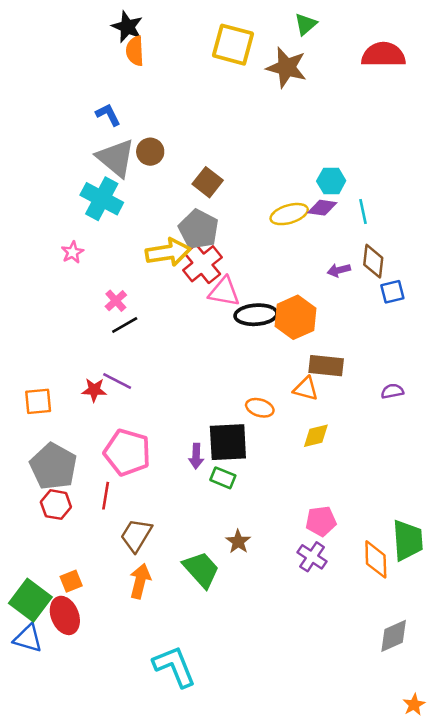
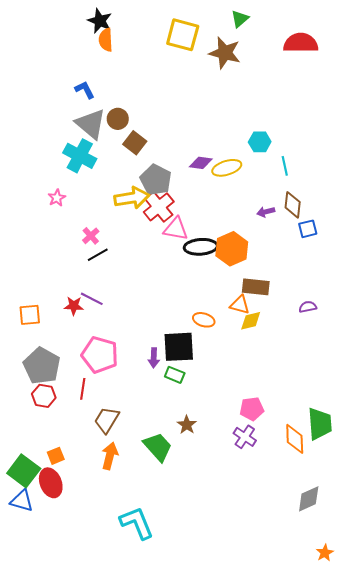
brown square: (208, 182) -> (135, 143), moved
purple diamond: (322, 208) -> (201, 163), moved
yellow diamond: (316, 436) -> (251, 321), moved

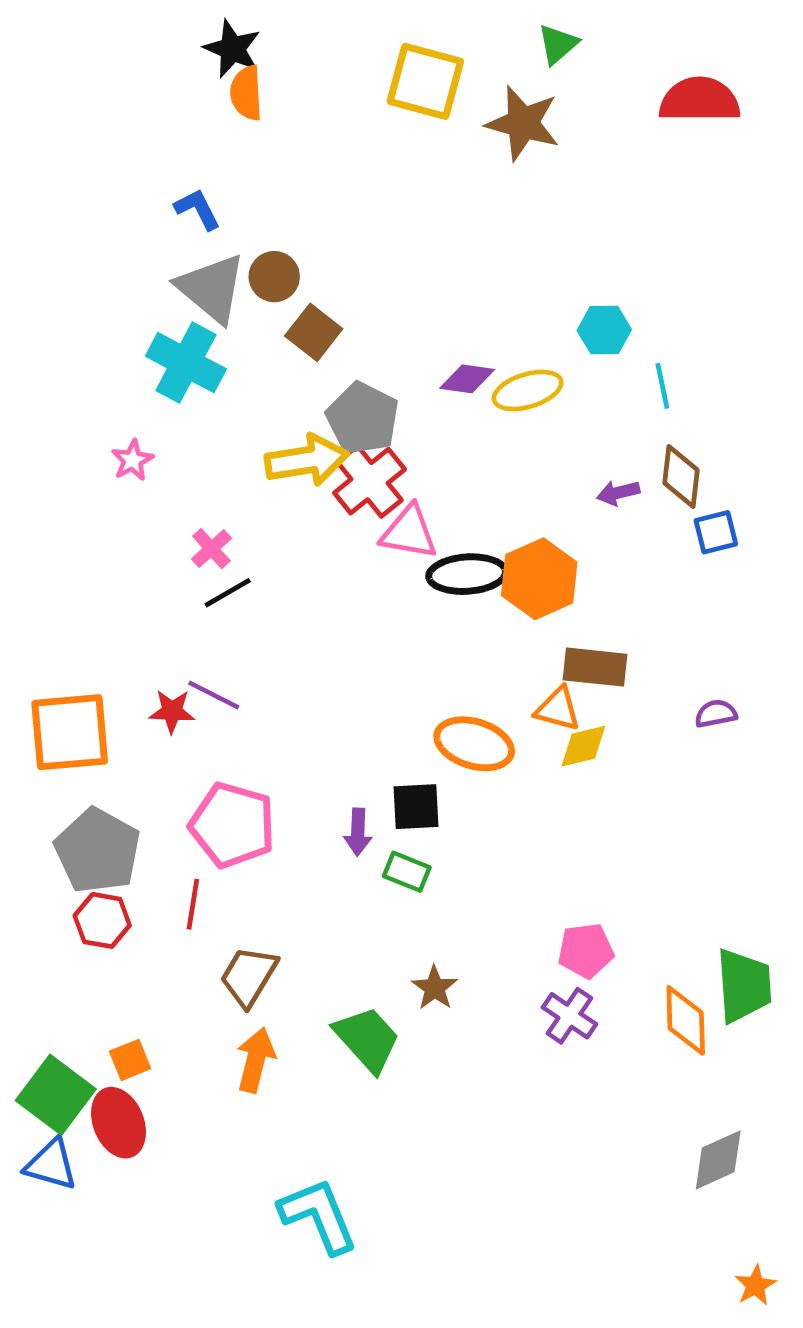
orange square: (30, 315) -> (70, 732), size x1.6
orange ellipse: (204, 320) -> (474, 744), size x1.5
black square: (179, 347) -> (416, 807), size x0.7

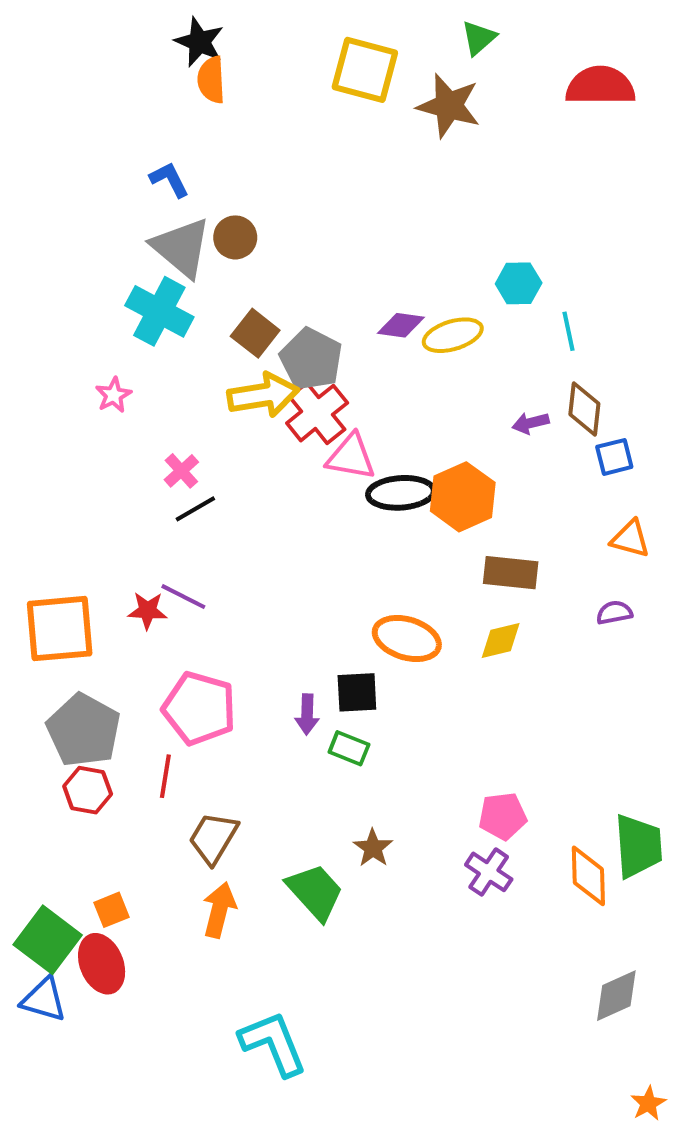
brown square: (314, 332) -> (255, 333), moved
orange triangle: (558, 709) -> (630, 539), moved

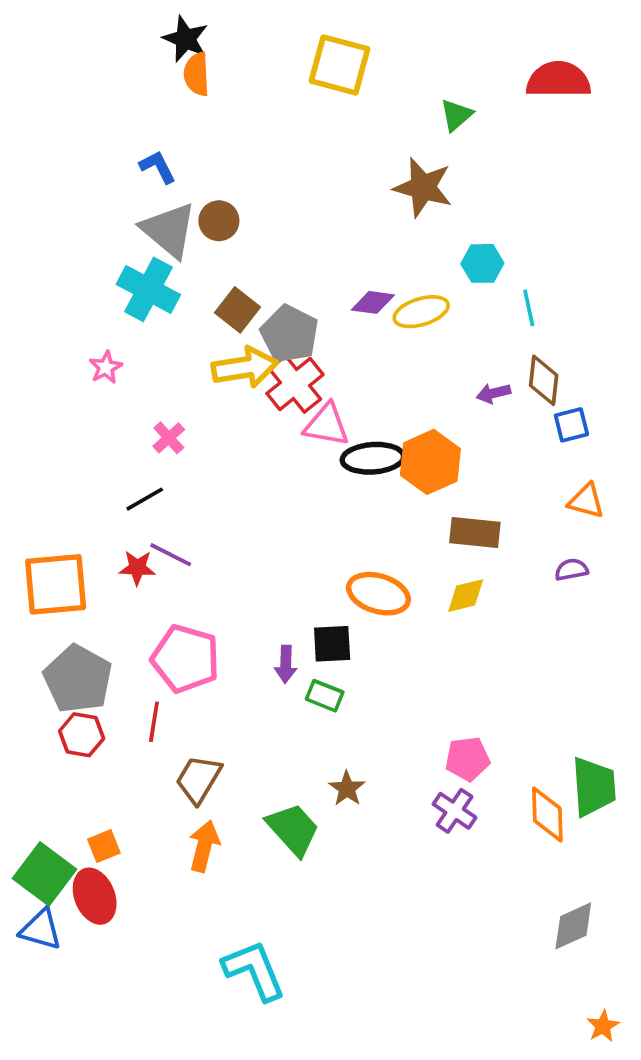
green triangle: (479, 38) -> (456, 115), moved
brown star: (449, 106) -> (423, 187), moved
black line: (195, 509) -> (145, 499), moved

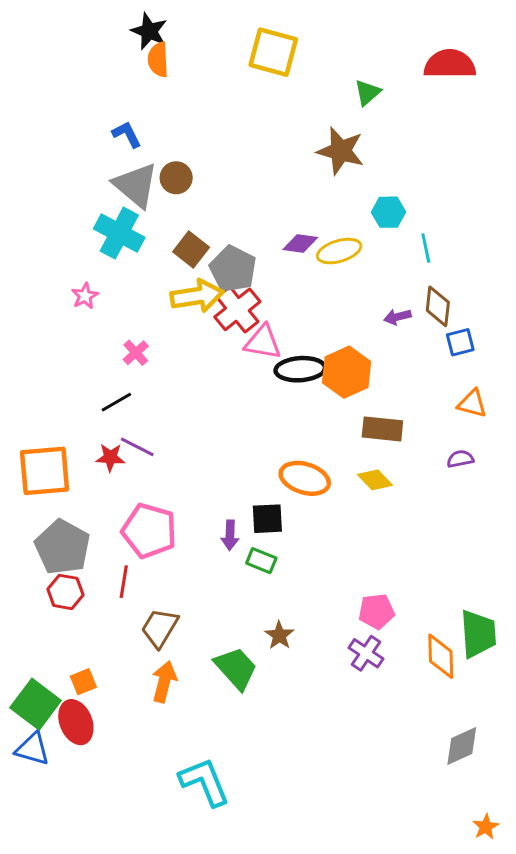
yellow diamond: (466, 596) -> (375, 480), turned 60

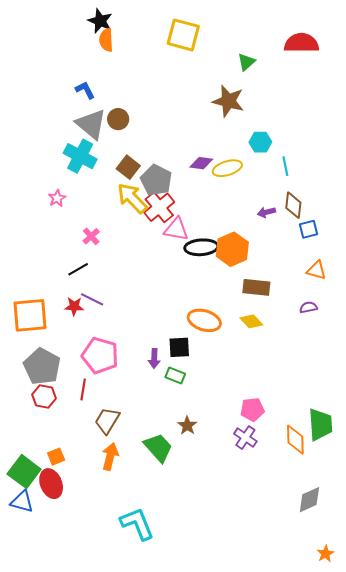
yellow arrow: (197, 296) -> (132, 198), turned -124

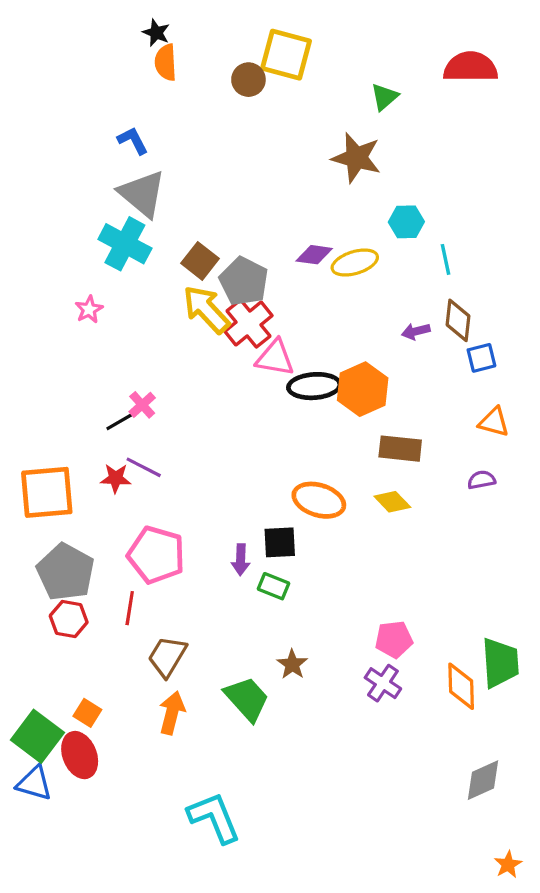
black star: (100, 21) -> (156, 33), size x0.7
brown circle: (118, 119) -> (248, 80), moved
pink cross: (91, 236) -> (142, 405), moved
orange square: (56, 457) -> (87, 713), turned -36

